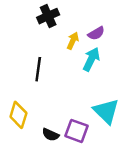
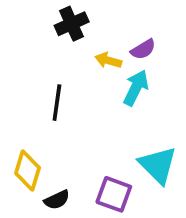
yellow arrow: (73, 41) -> (108, 60), turned -98
black semicircle: (51, 135) -> (57, 200), moved, turned -49

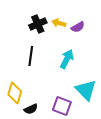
black cross: (72, 24) -> (38, 24), moved
yellow arrow: (108, 60) -> (59, 23), moved
cyan arrow: (136, 88) -> (67, 59), moved

